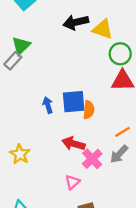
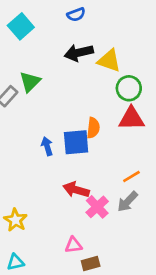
green triangle: (21, 46) -> (30, 82), moved
orange semicircle: (89, 110) -> (93, 128), moved
yellow star: (20, 154) -> (15, 220), moved
pink triangle: (72, 182) -> (73, 245), moved, turned 35

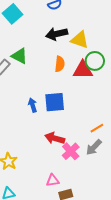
green triangle: (30, 82) -> (20, 56), turned -48
red triangle: (131, 119) -> (83, 70), moved
orange semicircle: (93, 128) -> (60, 64), moved

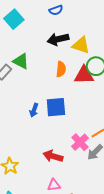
blue arrow: (33, 105) -> (34, 110), turned -144
red arrow: (55, 138) -> (53, 156), moved
pink cross: (71, 151) -> (80, 142), moved

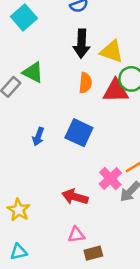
black arrow: (58, 39) -> (82, 44), turned -75
blue square: (56, 107) -> (79, 133), turned 30
blue arrow: (34, 110) -> (38, 137), moved

